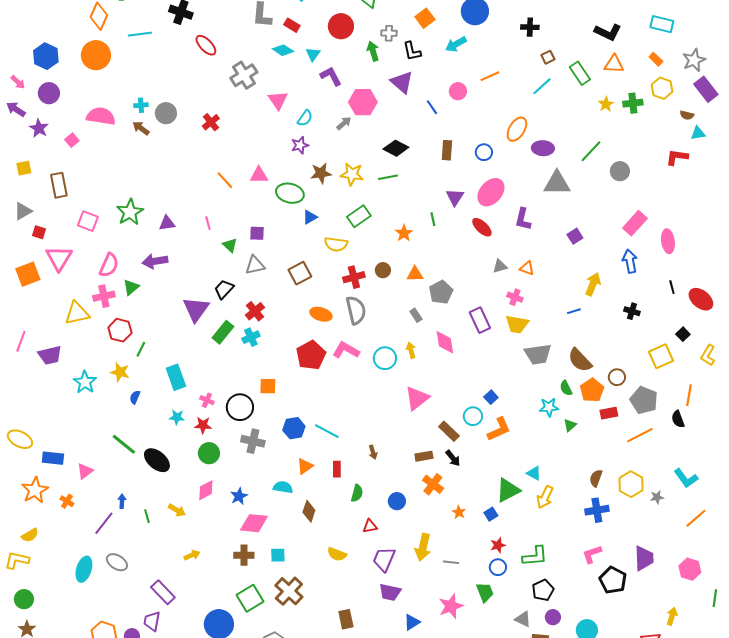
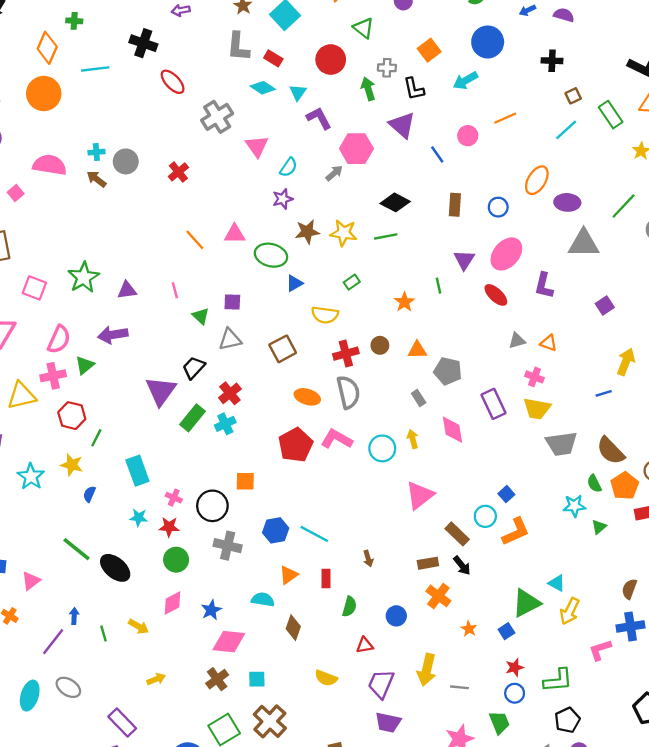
green rectangle: (359, 216) -> (352, 282), size x0.6
gray pentagon: (441, 292) -> (448, 371), turned -30
pink L-shape: (592, 554) -> (600, 650), moved
brown cross: (244, 555) -> (217, 679), turned -36

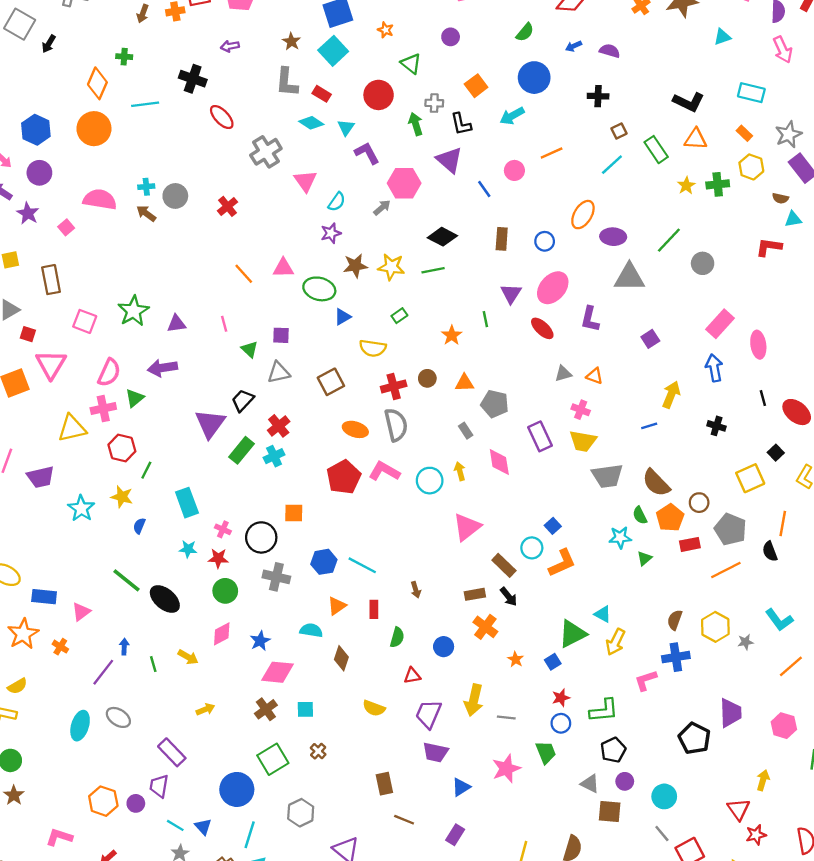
brown cross: (270, 721) -> (318, 751), size x0.5

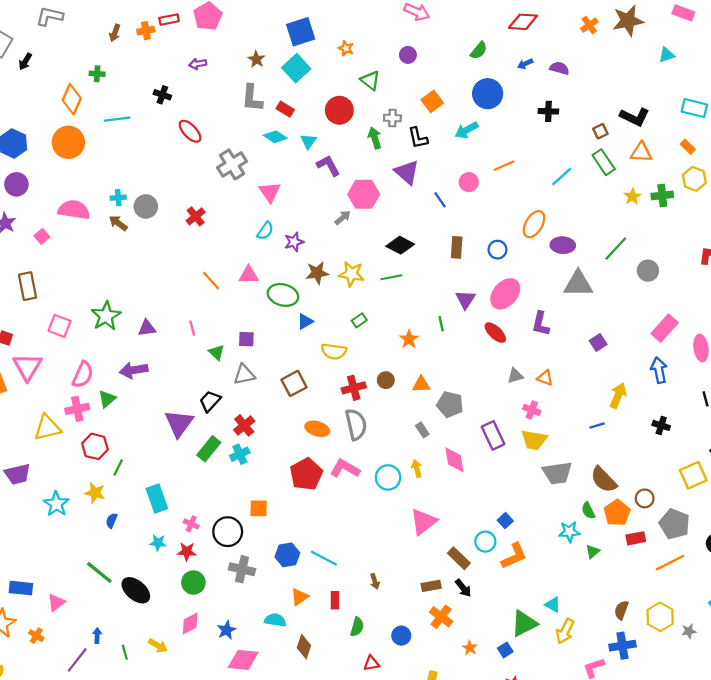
black cross: (193, 79) -> (162, 95), size x0.7
brown square: (619, 131) -> (600, 131), moved
cyan semicircle: (337, 202) -> (265, 231), moved

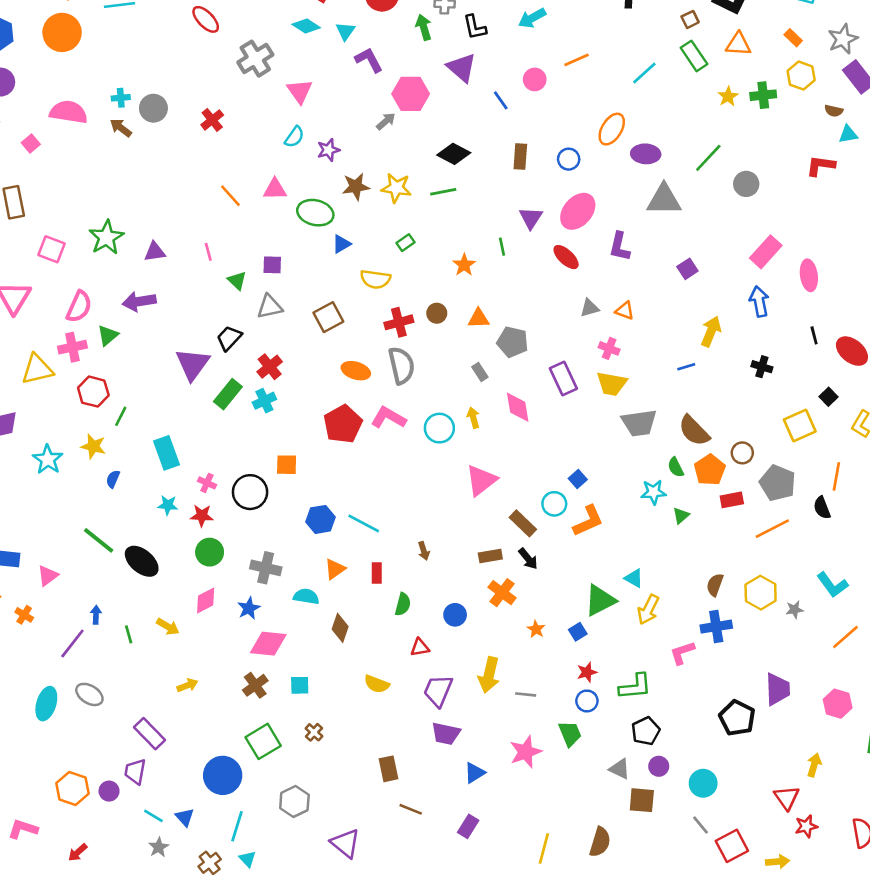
gray cross: (242, 569) -> (266, 568), moved

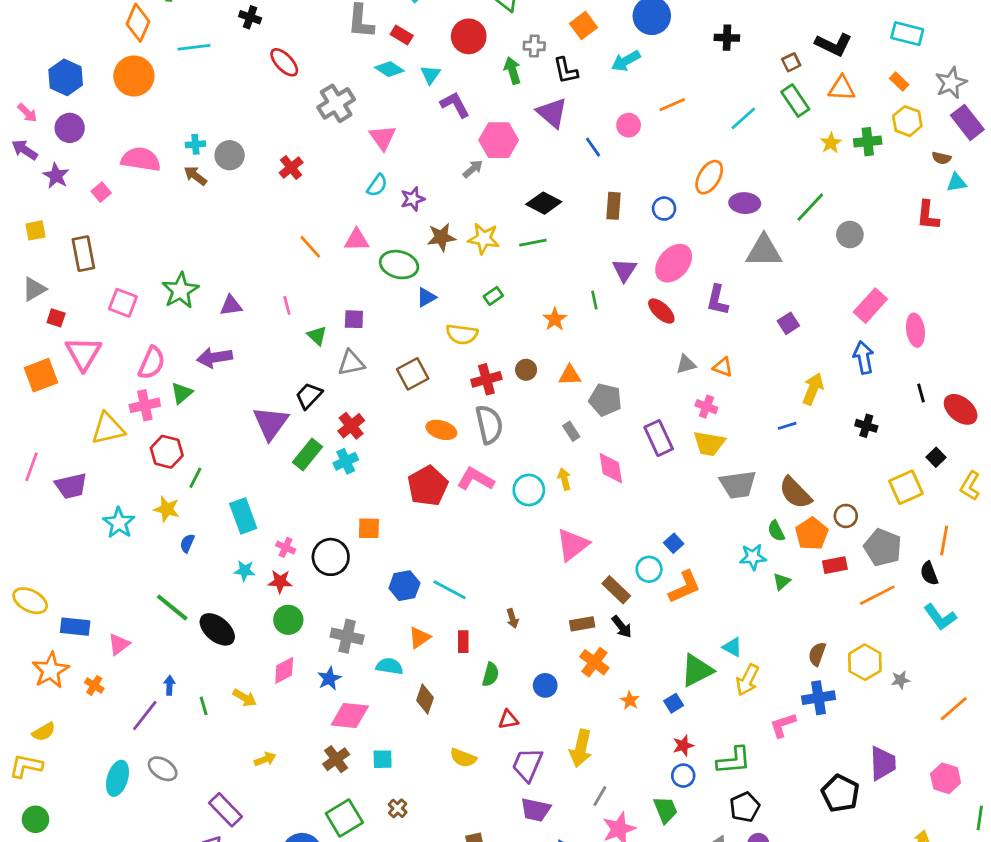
red L-shape: (821, 166) -> (928, 215), turned -92
cyan L-shape: (832, 585) -> (940, 617), moved
gray line: (526, 694) -> (600, 796), moved, turned -66

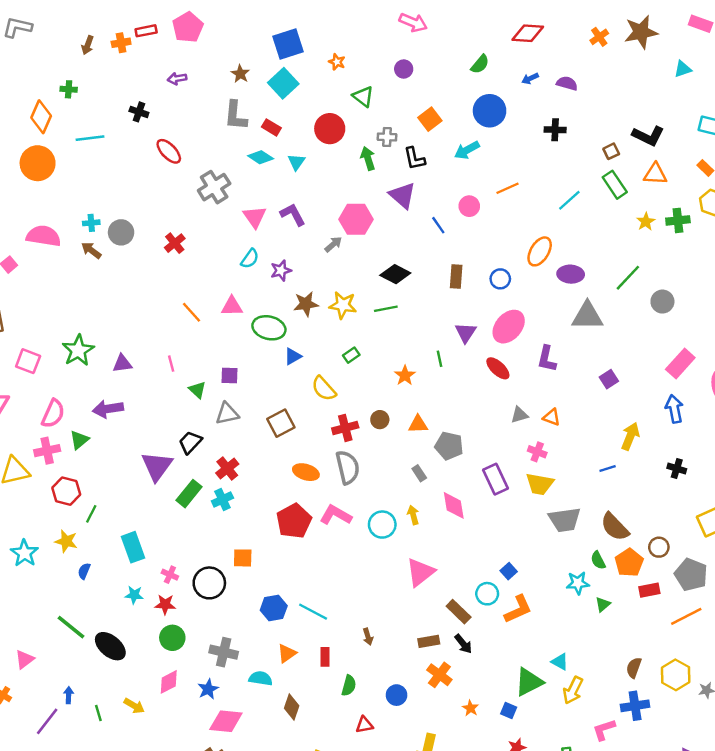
purple L-shape: (455, 105) -> (293, 214), moved
yellow semicircle: (462, 334) -> (324, 389), turned 40
blue square: (674, 703) -> (509, 711), turned -35

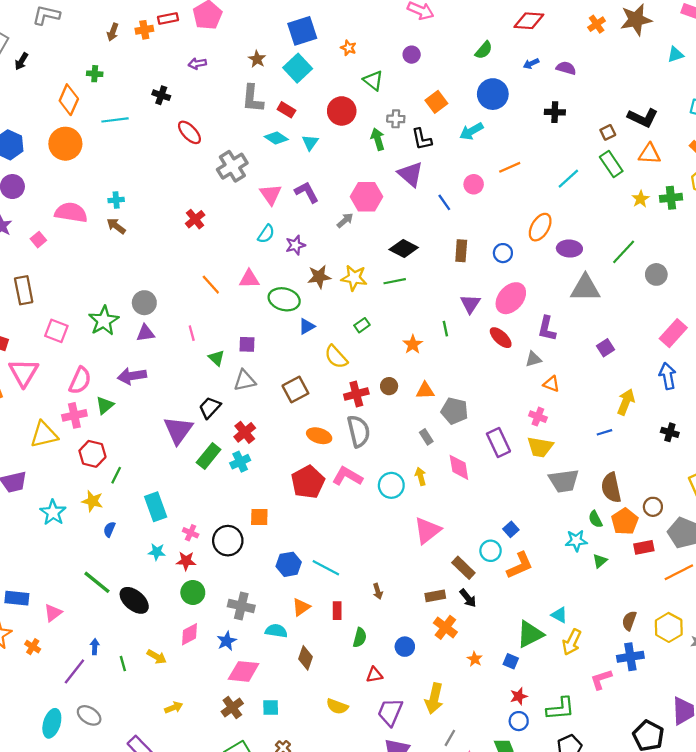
gray circle: (121, 232) -> (144, 303), moved
gray triangle: (519, 415) -> (533, 359), moved
brown semicircle: (615, 527) -> (611, 488), turned 32

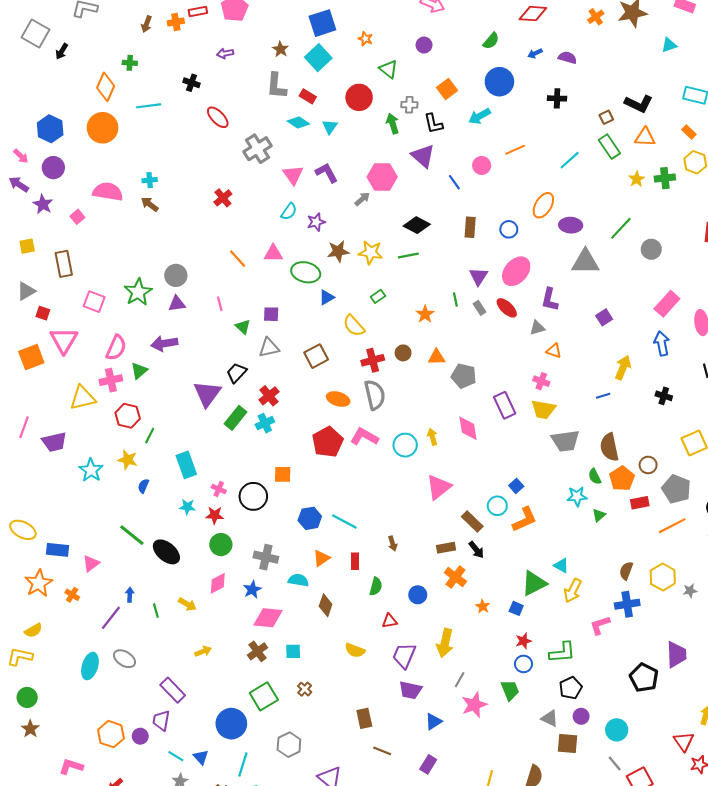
gray rectangle: (426, 437) -> (480, 308), moved

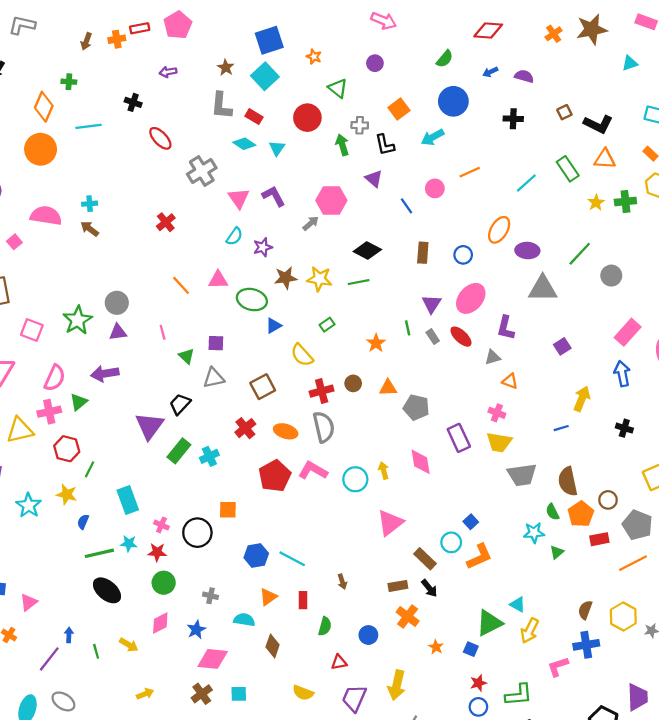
brown square: (606, 117) -> (564, 112), moved
purple triangle: (423, 156) -> (374, 179), size x0.7
red cross: (269, 396) -> (245, 428), moved
green line: (132, 535) -> (99, 553), moved, turned -52
gray cross: (266, 557) -> (210, 596), size x0.6

